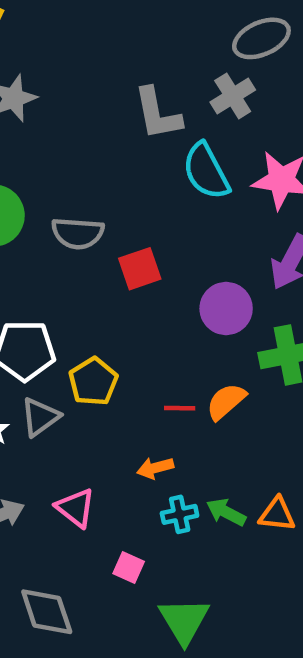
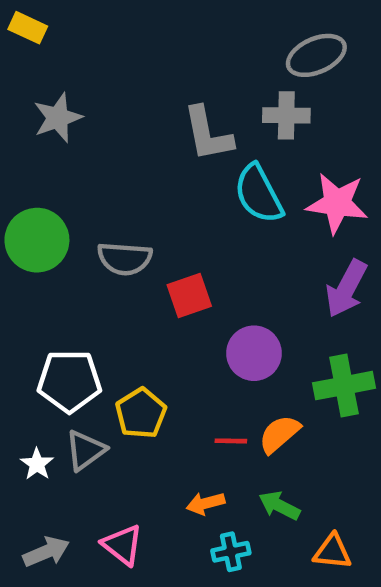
gray cross: (233, 96) -> (286, 115), turned 33
purple circle: (226, 309) -> (254, 353), moved
green arrow: (226, 512) -> (279, 506), moved

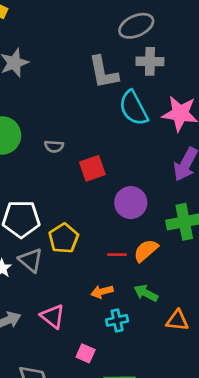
gray ellipse: (316, 55) -> (136, 26), moved
gray semicircle: (125, 259) -> (54, 146), size x0.6
gray triangle: (85, 450) -> (31, 260), turned -44

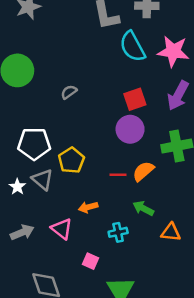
gray semicircle: (54, 146) -> (69, 92), moved, turned 140
red square: (92, 168) -> (135, 99), moved
orange arrow: (102, 292) -> (88, 207), moved

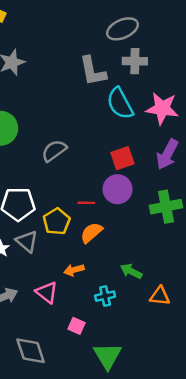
gray semicircle: (69, 92) -> (54, 151), size x1.5
orange semicircle: (143, 171) -> (91, 233), moved
red line: (118, 175) -> (86, 203), moved

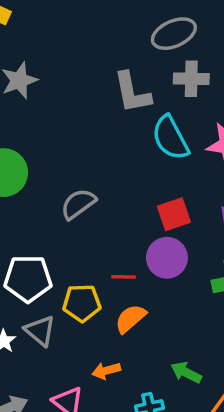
yellow pentagon: (57, 221) -> (82, 303), turned 30

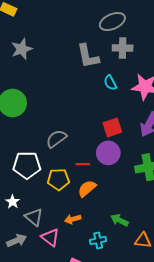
cyan semicircle: (170, 138) -> (110, 83), size x0.6
gray semicircle: (78, 204) -> (56, 139), moved
gray triangle: (40, 331) -> (34, 217), moved

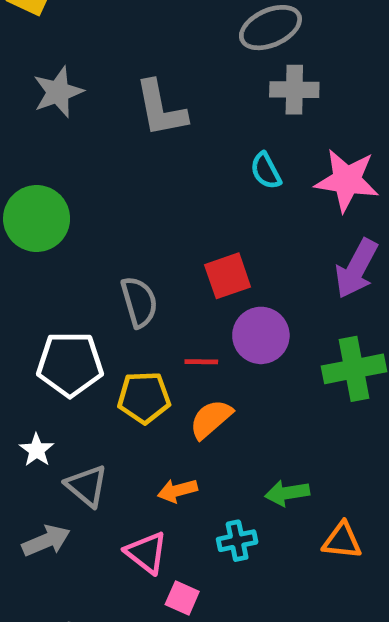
gray L-shape: (88, 56) -> (161, 109), moved
red square: (112, 127) -> (228, 276), moved
gray semicircle: (56, 139) -> (139, 302), turned 110
green arrow: (120, 220) -> (287, 493), turned -36
pink triangle: (50, 237) -> (146, 553), moved

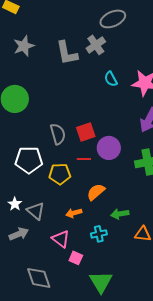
gray cross: (294, 90) -> (96, 45), moved, turned -36
red square: (228, 276) -> (86, 132), moved
orange semicircle: (211, 419) -> (96, 192), moved
white star: (37, 450) -> (15, 204), moved

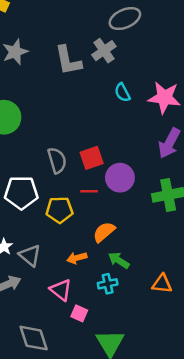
green arrow: (120, 214) -> (119, 260), moved, turned 42

